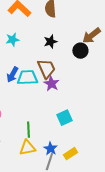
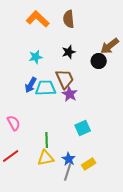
cyan star: (12, 40) -> (36, 57), moved

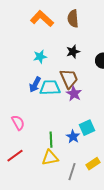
blue star: (69, 159) -> (73, 137), moved

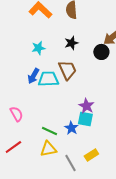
purple star: (74, 94) -> (86, 106), moved
cyan square: (87, 128) -> (85, 119), turned 35
green line: (51, 140) -> (49, 131), turned -63
gray line: (72, 172) -> (70, 163), turned -48

